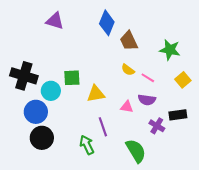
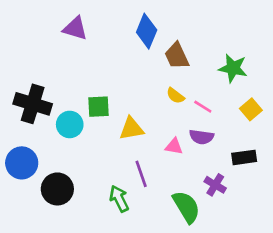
blue circle: (36, 112) -> (22, 163), moved
purple cross: (157, 126) -> (215, 185), moved

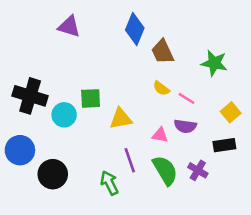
yellow square: (251, 109) -> (231, 112), moved
green semicircle: (186, 207) -> (165, 170), moved

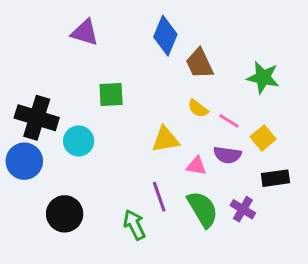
green square: (91, 98) -> (111, 95), moved
yellow square: (231, 112) -> (263, 138), moved
yellow triangle: (121, 119) -> (165, 139), moved
blue circle: (20, 150) -> (24, 161), moved

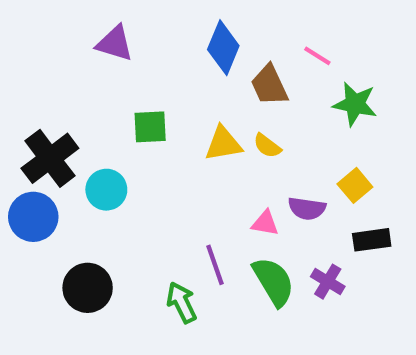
black cross: (37, 118) -> (50, 158), turned 36
pink line: (229, 121) -> (317, 56), moved
yellow triangle: (165, 139) -> (223, 144), moved

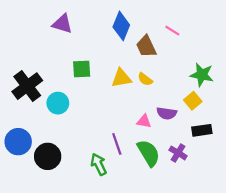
green star: (355, 104) -> (202, 75), moved
blue circle: (33, 217) -> (18, 142), moved

